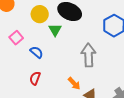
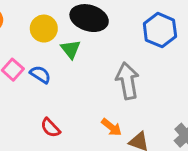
blue semicircle: (36, 52) -> (40, 75), moved
red semicircle: (35, 78) -> (50, 128), turned -56

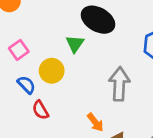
yellow circle: (44, 29) -> (52, 71), moved
blue semicircle: (40, 75) -> (26, 85), moved

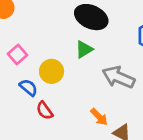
green triangle: (75, 44) -> (84, 49), moved, turned 30
gray arrow: (119, 84) -> (118, 77), turned -64

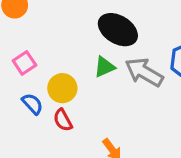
gray arrow: (118, 77) -> (144, 72), moved
red semicircle: (45, 111) -> (63, 120), moved

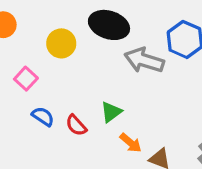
green triangle: (104, 67) -> (111, 112), moved
yellow circle: (62, 88) -> (61, 43), moved

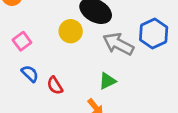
yellow circle: (61, 43) -> (71, 31), moved
green triangle: (111, 112) -> (107, 81), moved

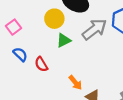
gray arrow: (118, 44) -> (94, 29), turned 115
green triangle: (107, 81) -> (64, 40), moved

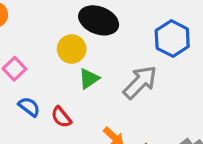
gray arrow: (94, 29) -> (140, 82), moved

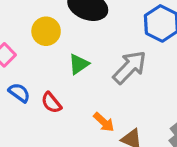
yellow circle: (72, 49) -> (46, 31), moved

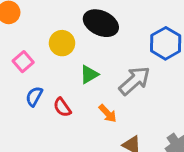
blue semicircle: (19, 93) -> (34, 96), turned -102
orange arrow: (104, 122) -> (108, 113), moved

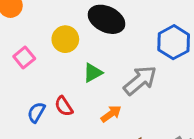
blue semicircle: (34, 96) -> (36, 112), moved
orange arrow: (108, 113) -> (111, 114), turned -84

